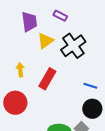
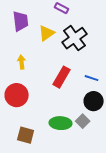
purple trapezoid: (29, 22) -> (21, 21), moved
red rectangle: (47, 79) -> (62, 77), moved

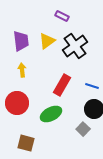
purple trapezoid: (21, 21) -> (21, 41), moved
green ellipse: (61, 123) -> (51, 114), moved, turned -30

